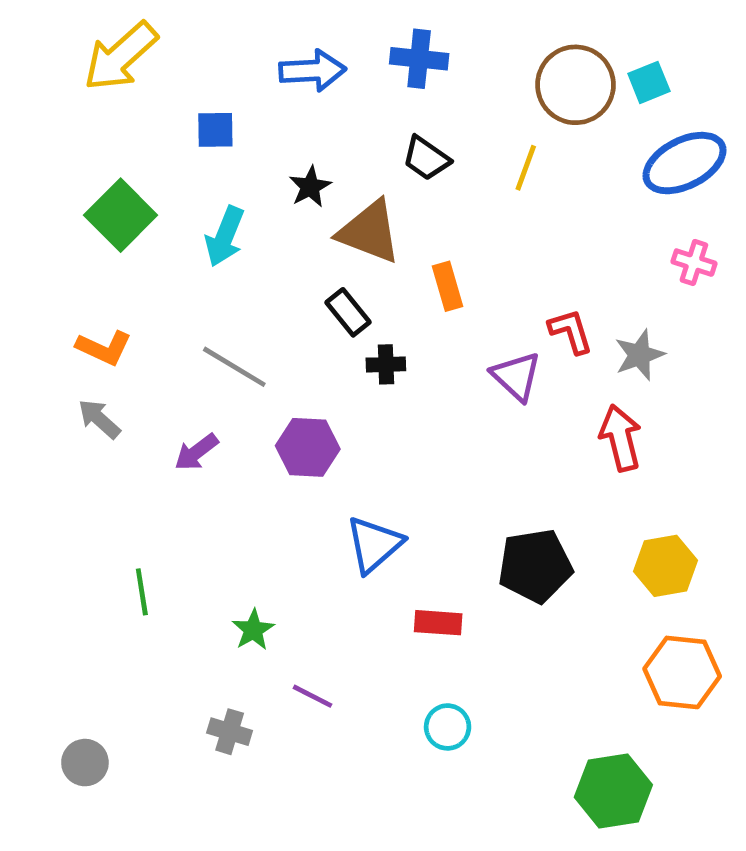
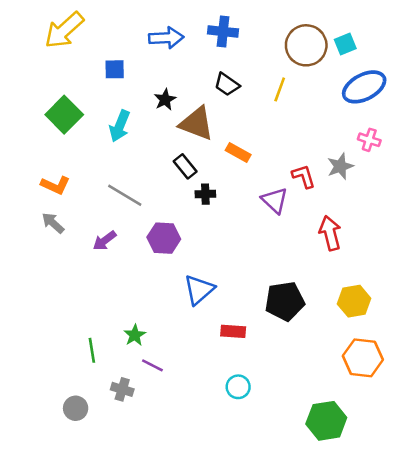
orange rectangle: (448, 286) -> (238, 152), turned -45
gray star: (639, 355) -> (340, 166), moved
green line: (142, 592) -> (92, 350), moved
purple line: (312, 696) -> (152, 365), moved
gray circle: (85, 763) -> (76, 408), moved

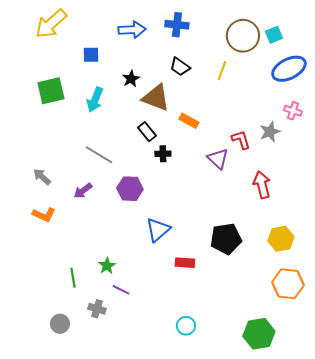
green square: (64, 115) -> (51, 91), turned 32
orange L-shape: (55, 185) -> (44, 215), moved
cyan circle: (238, 387) -> (186, 326), moved

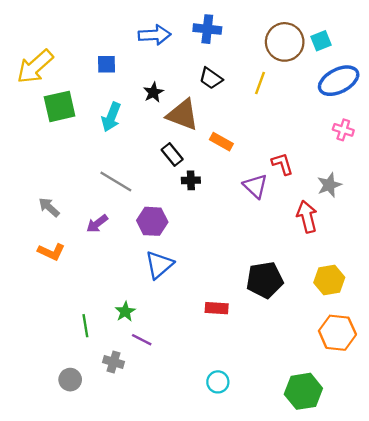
yellow arrow: (51, 24) -> (35, 67), moved
gray star: (270, 132) -> (329, 185), moved
blue triangle: (158, 230) -> (159, 265), moved

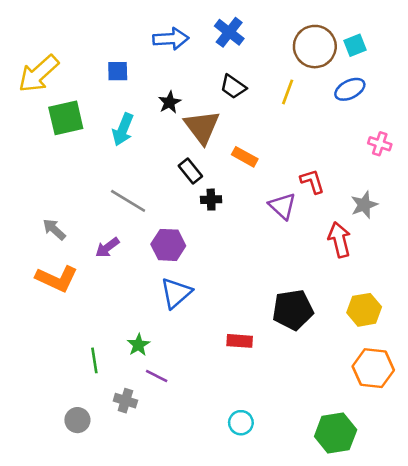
blue cross: (207, 29) -> (229, 32), turned 32
blue ellipse: (339, 81) -> (350, 89), moved, size x0.7
brown triangle: (183, 115) -> (202, 127), turned 32
orange L-shape: (51, 252) -> (57, 279), size x1.4

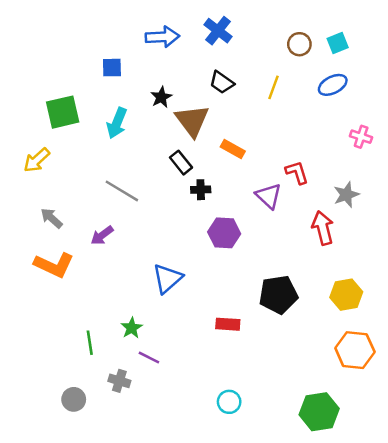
brown circle: (315, 47) -> (299, 44), size x0.6
yellow arrow: (39, 74) -> (37, 160), moved, size x0.7
purple hexagon: (168, 245) -> (224, 233), moved

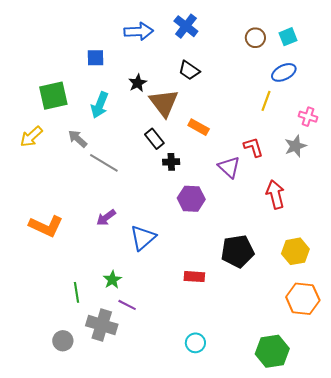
yellow line: (273, 87) -> (266, 101), moved
gray star: (346, 195) -> (295, 146), moved
gray arrow: (51, 218) -> (78, 139), moved
purple arrow: (102, 235) -> (106, 218), moved
gray cross: (119, 381) -> (102, 325), size x1.6

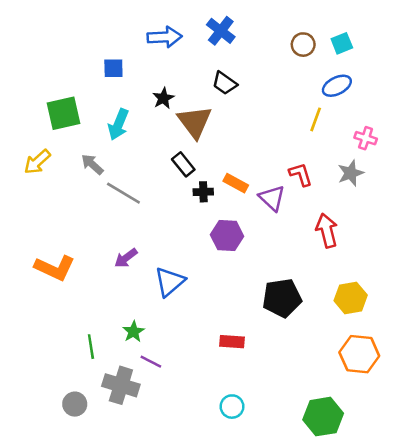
orange rectangle: (199, 127) -> (236, 183), moved
red rectangle: (194, 277) -> (232, 342), moved

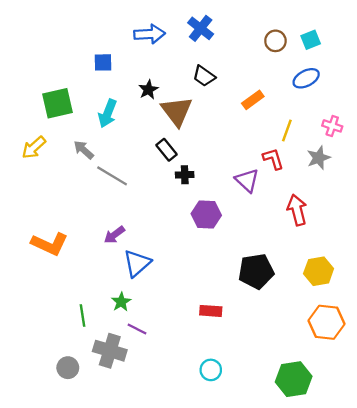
yellow line: (316, 119) -> (287, 130), moved
orange rectangle: (236, 183) -> (253, 100), moved, turned -65
blue triangle: (170, 282) -> (137, 263), moved

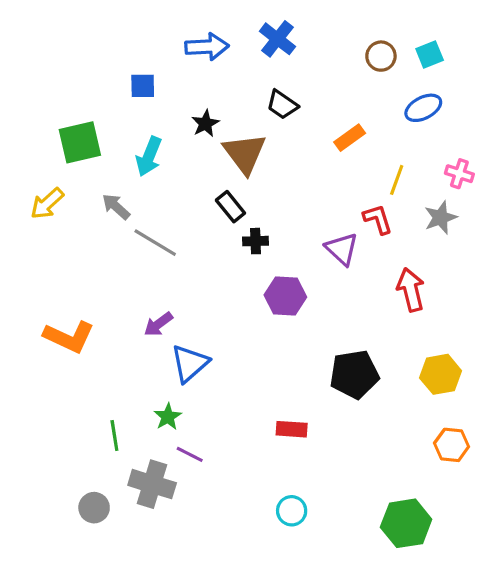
orange hexagon: (327, 322) -> (452, 445), size x0.7

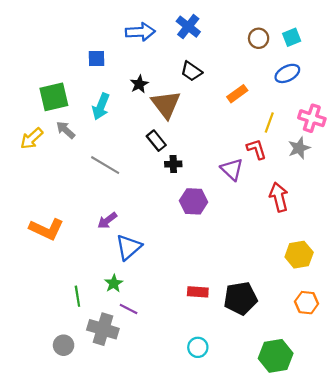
pink cross: (459, 174) -> (312, 118), size x1.4
gray arrow: (116, 207) -> (66, 130), moved
black pentagon: (354, 374) -> (240, 298), moved

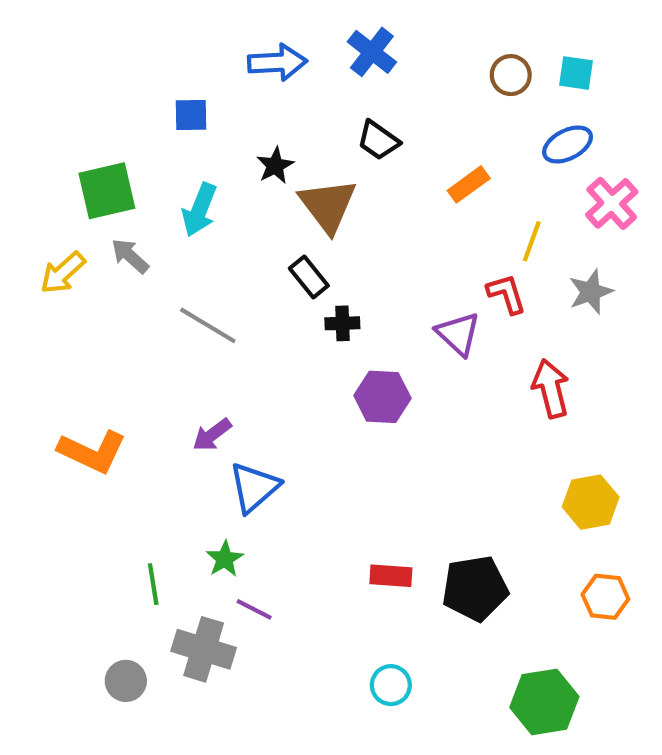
cyan square: (292, 37) -> (576, 73), turned 30
pink cross: (312, 118) -> (612, 203), moved, turned 30

